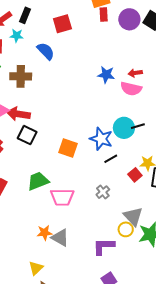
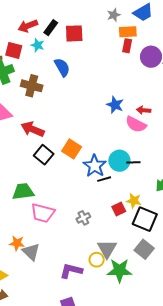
red square: (62, 24) -> (74, 33), moved
red arrow: (18, 114) -> (33, 129), moved
black square: (27, 135) -> (44, 155), moved
orange square: (68, 148) -> (72, 149), moved
black line: (111, 159) -> (104, 179), moved

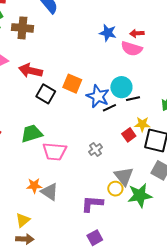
black line: (133, 162) -> (133, 99), moved

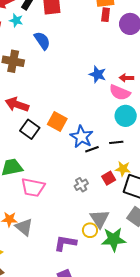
cyan circle: (121, 87) -> (126, 116), moved
gray cross: (95, 150) -> (81, 185), moved

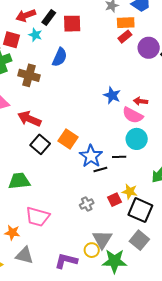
red rectangle: (106, 15) -> (125, 37), turned 40
blue semicircle: (42, 41) -> (60, 57), turned 54
black line: (116, 142) -> (119, 157), moved
pink trapezoid: (33, 187) -> (38, 217), moved
gray triangle: (24, 227) -> (24, 255), moved, turned -30

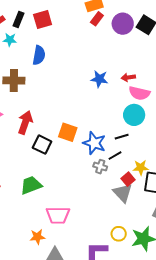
pink semicircle: (133, 115) -> (139, 93), moved
red arrow: (29, 119) -> (25, 122), turned 100
black line: (100, 169) -> (115, 156), moved
gray cross: (87, 204) -> (100, 167), moved, turned -32
gray triangle: (102, 239) -> (123, 193), moved

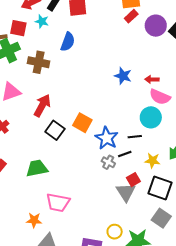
yellow star: (141, 168) -> (152, 161), moved

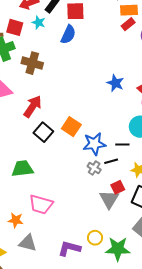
blue semicircle: (68, 42) -> (68, 34), moved
blue star: (107, 138) -> (94, 144), turned 30

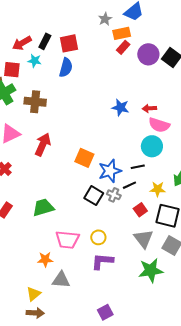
black square: (43, 132) -> (94, 196), moved
gray triangle: (109, 199) -> (143, 239), moved
yellow circle: (95, 238) -> (98, 237), moved
purple L-shape: (69, 248) -> (102, 261), moved

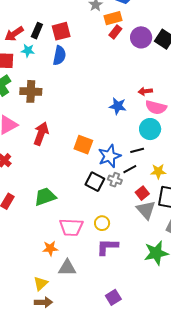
blue star: (120, 107) -> (118, 106), moved
gray triangle: (143, 239) -> (146, 210), moved

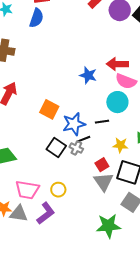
red arrow: (145, 91) -> (117, 64), size x1.5
black line: (130, 169) -> (84, 139), moved
purple L-shape: (107, 247) -> (46, 213), moved, turned 135
gray triangle: (67, 268) -> (19, 214), moved

